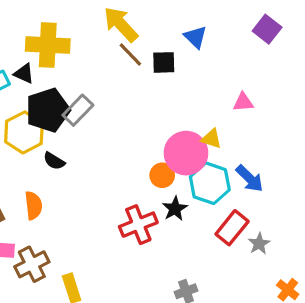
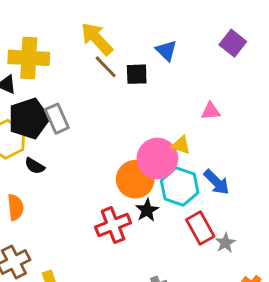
gray rectangle: (78, 110) -> (57, 119), turned -68
orange circle: (162, 175) -> (135, 179), size x1.6
red rectangle: (232, 228) -> (200, 228), turned -68

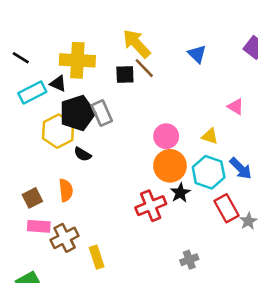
black square: (137, 74) -> (125, 74), moved
pink triangle: (211, 111) -> (236, 107), turned 36
pink circle: (157, 158) -> (166, 136), moved, size x0.7

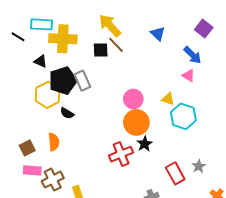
black triangle: (58, 83) -> (40, 61), moved
cyan rectangle: (32, 92) -> (41, 24), moved, turned 30
blue arrow: (241, 168) -> (192, 55), moved
cyan hexagon: (209, 172) -> (183, 116), moved
red rectangle: (227, 208) -> (175, 173), moved

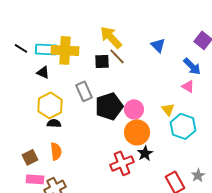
cyan rectangle: (41, 24) -> (46, 49), moved
black pentagon: (63, 81) -> (109, 106), moved
yellow triangle: (168, 99) -> (168, 109), turned 32
black semicircle: (67, 113) -> (54, 123), moved, turned 152

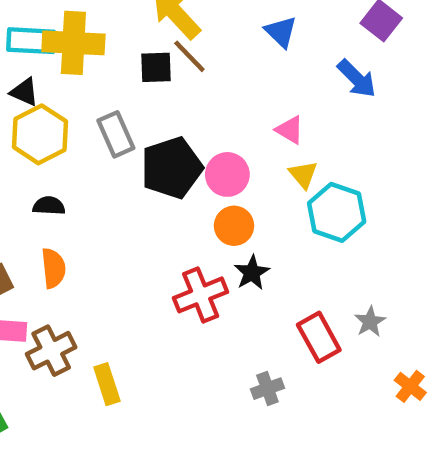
pink triangle: (188, 86) -> (290, 130), moved
yellow hexagon: (50, 105) -> (40, 134), moved
orange circle: (137, 132) -> (234, 226), size x0.7

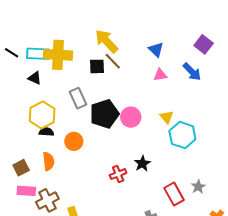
pink triangle: (290, 130) -> (160, 75), moved, turned -40
yellow hexagon: (40, 134) -> (42, 115), moved
orange circle: (234, 226) -> (74, 141), moved
red cross: (201, 295) -> (118, 174), size x0.7

